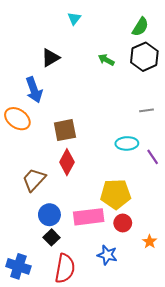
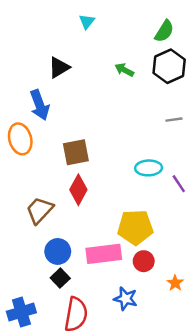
gray line: (147, 110) -> (174, 120), moved
orange ellipse: (17, 119) -> (20, 139), turned 40
blue cross: (18, 266) -> (21, 312), turned -35

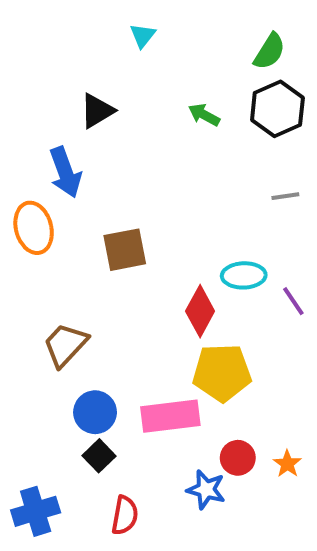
red diamond: (78, 190) -> (200, 311), moved
red circle: (144, 261) -> (238, 458), moved
red semicircle: (76, 314) -> (125, 515), size x0.7

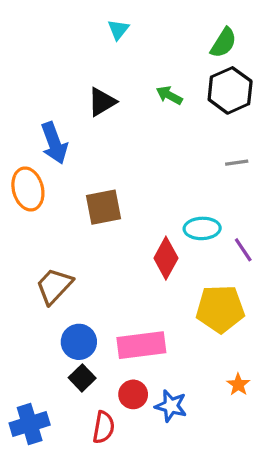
black triangle: (97, 111) -> (102, 102), moved
yellow pentagon: (222, 373) -> (220, 309), moved
red circle: (238, 458) -> (133, 394), moved

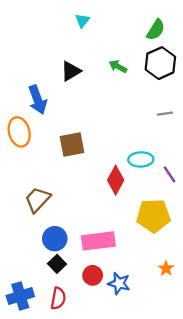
red semicircle: (104, 427) -> (58, 298), moved

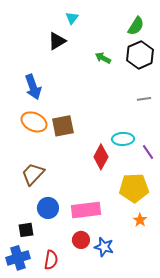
black triangle: (71, 71) -> (57, 41), moved
orange ellipse: (19, 132) -> (34, 122), moved, turned -50
black square: (57, 264) -> (26, 230), moved, turned 35
orange star: (166, 268) -> (140, 220), moved

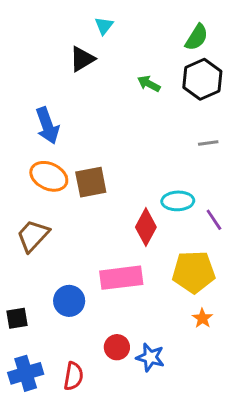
brown trapezoid: (33, 174) -> (33, 236), moved
pink rectangle: (86, 210) -> (121, 278), moved
black square: (26, 230) -> (17, 318), moved

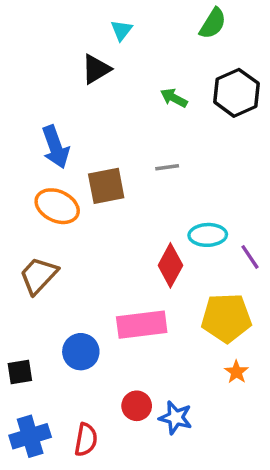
green semicircle: (197, 37) -> (213, 23), moved
gray line: (208, 143) -> (167, 167), moved
brown square: (91, 182) -> (106, 186), moved

